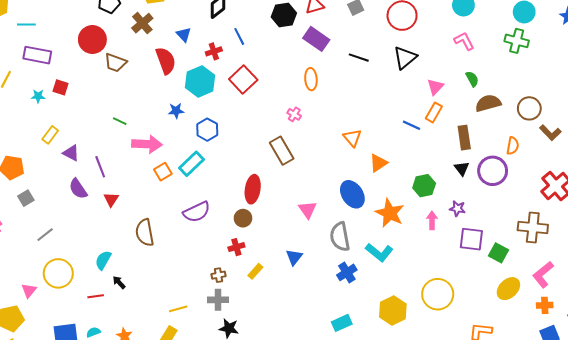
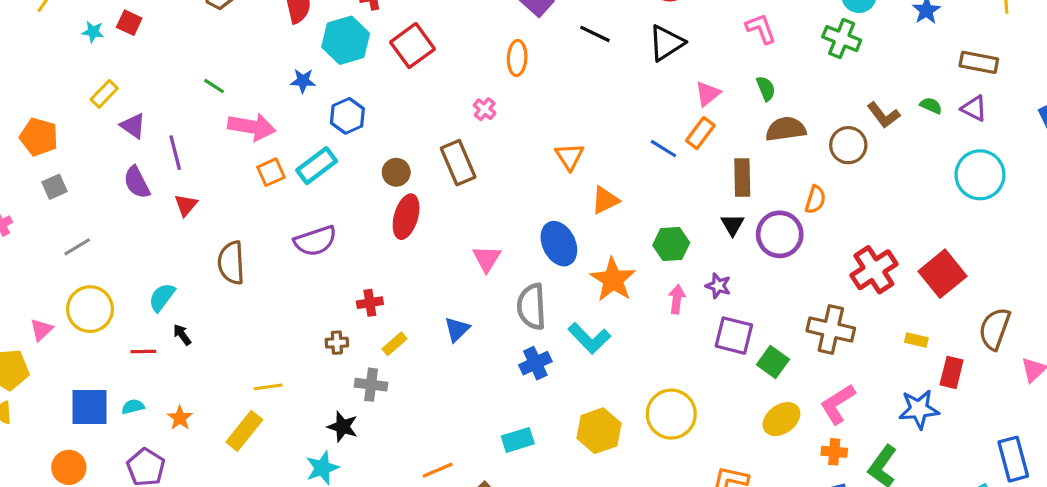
brown L-shape: (550, 133) -> (883, 115), moved
brown circle: (243, 218) -> (396, 172), moved
gray cross: (218, 300) -> (371, 385), moved

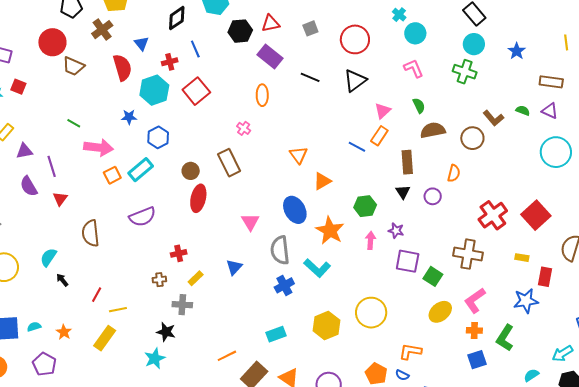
purple triangle: (133, 126) -> (24, 151), turned -42
purple circle: (780, 234) -> (433, 196), size x0.6
red line: (143, 352) -> (97, 295), moved, turned -56

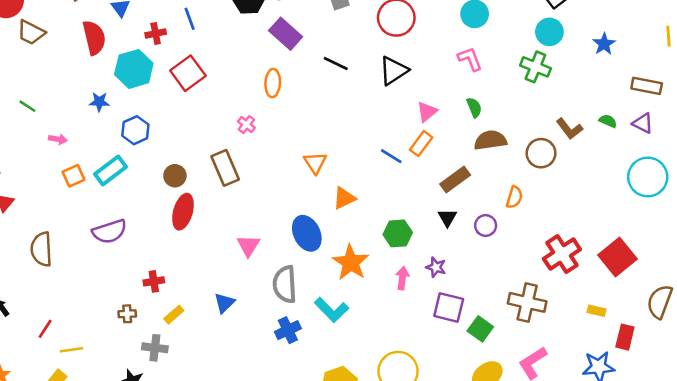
pink arrow: (99, 148) -> (58, 139), size x0.5
brown rectangle: (407, 162) -> (455, 180), turned 55

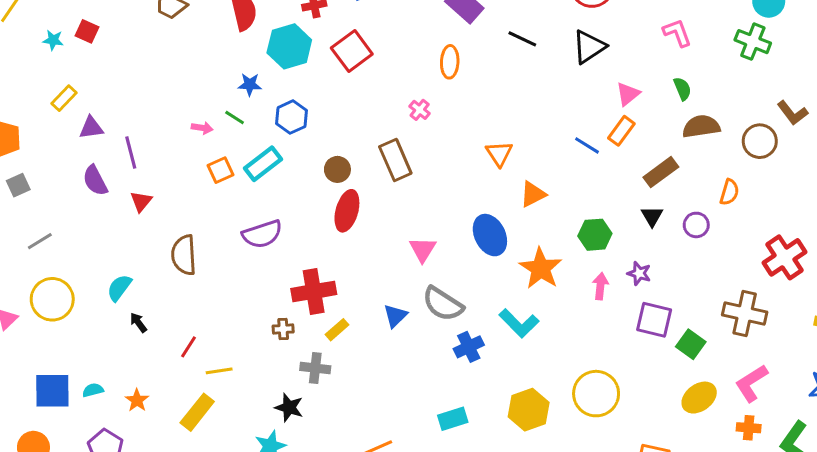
green line: (27, 106) -> (235, 118), moved
red cross: (154, 281) -> (314, 291), size x1.8
gray semicircle: (285, 284) -> (443, 304), moved, turned -54

